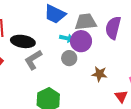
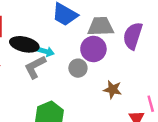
cyan arrow: (67, 38) -> (46, 51), moved

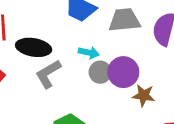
purple circle: (93, 49) -> (123, 72), moved
cyan arrow: (46, 51) -> (89, 53), moved

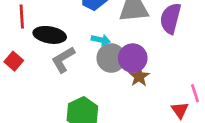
gray circle: (100, 72) -> (111, 58), size x1.4
brown star: (144, 95) -> (139, 76), moved, turned 30

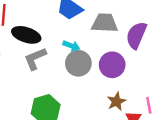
purple circle: (133, 58) -> (112, 65), moved
brown star: (139, 76) -> (116, 101), moved

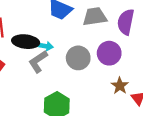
cyan arrow: (71, 46) -> (45, 46), moved

